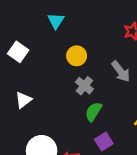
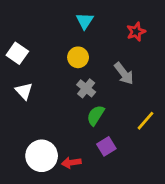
cyan triangle: (56, 21) -> (85, 21), moved
white triangle: (23, 100) -> (24, 91), moved, turned -36

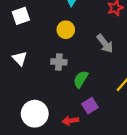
white square: (17, 53) -> (21, 16), moved, turned 36
gray cross: (86, 88) -> (59, 62), moved, turned -35
red arrow: (71, 163) -> (70, 121), moved

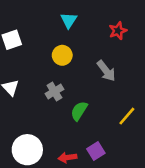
gray cross: (59, 62) -> (54, 92), turned -35
purple square: (90, 106) -> (96, 151), moved

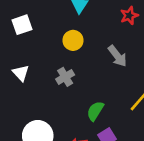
green semicircle: (79, 111) -> (95, 111), moved

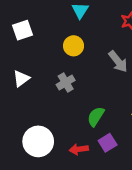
white triangle: (21, 73) -> (21, 79), turned 36

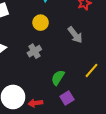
red arrow: (79, 149) -> (35, 103), moved

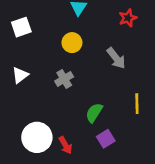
yellow line: (91, 70) -> (137, 104), turned -42
red arrow: (35, 103) -> (65, 145), turned -112

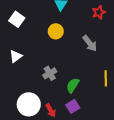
white square: (21, 27) -> (17, 19), turned -35
gray cross: (64, 79) -> (50, 73), moved
purple square: (106, 139) -> (73, 106), moved

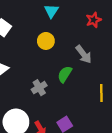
green semicircle: (73, 85) -> (65, 74), moved

